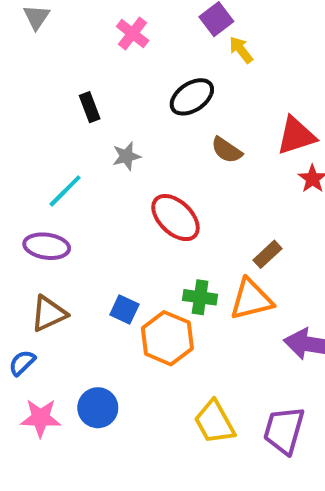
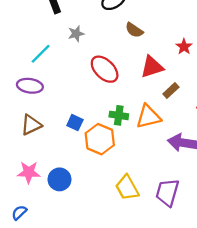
red triangle: (296, 136) -> (152, 67), moved
brown rectangle: (268, 254) -> (171, 91), moved
blue semicircle: (22, 363) -> (19, 213), moved
pink star: (41, 418) -> (29, 172), moved

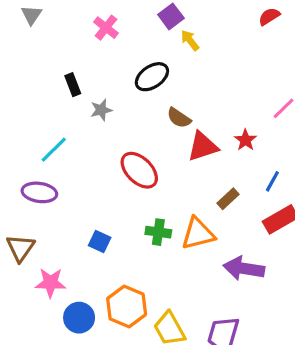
gray star: (76, 34) -> (101, 110), moved
red triangle: (152, 67) -> (203, 146), moved
brown triangle: (31, 125) -> (20, 248), moved, turned -30
orange hexagon: (100, 139) -> (127, 307), moved
pink star: (29, 172) -> (51, 283), moved

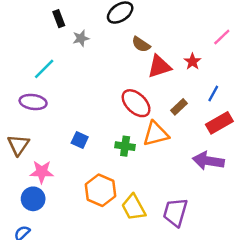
red ellipse: (139, 170) -> (136, 103), moved
green cross: (158, 232) -> (125, 146), moved
purple arrow: (244, 268) -> (208, 161), moved
blue circle: (79, 318) -> (33, 199), moved

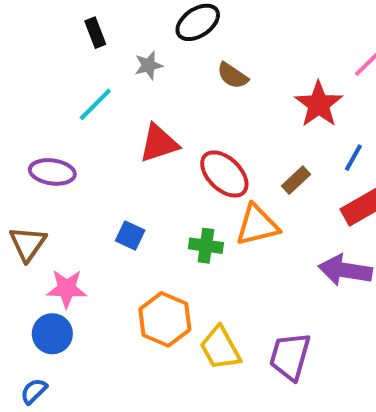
gray star: (81, 38) -> (149, 65), moved
red star: (192, 62) -> (319, 104), size x1.6
red triangle: (159, 66) -> (159, 143), moved
cyan line: (44, 69) -> (95, 104), moved

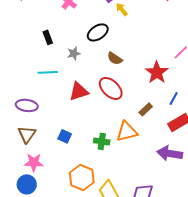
cyan line: (95, 104) -> (48, 72), turned 42
red ellipse: (224, 174) -> (111, 88), moved
brown triangle: (28, 244) -> (27, 134), moved

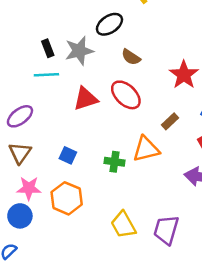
black rectangle: (48, 37) -> (48, 48), moved
gray star: (74, 53) -> (79, 51), size x1.6
purple ellipse: (27, 105) -> (20, 116), turned -45
orange hexagon: (82, 177) -> (67, 198), moved

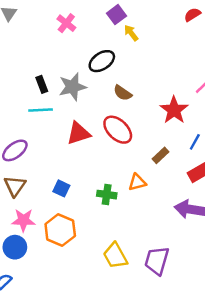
orange triangle: (146, 149) -> (137, 182), size x0.7

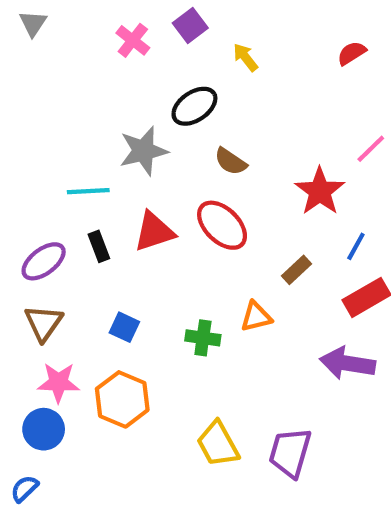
purple square: (116, 15) -> (190, 25), moved
red semicircle: (192, 15) -> (352, 53), moved
black rectangle: (42, 84) -> (99, 246), moved

